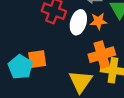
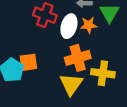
orange cross: (102, 55) -> (78, 58), moved

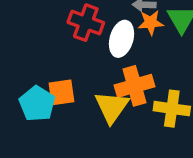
orange star: (89, 25) -> (151, 23), moved
yellow triangle: (71, 84) -> (112, 107), moved

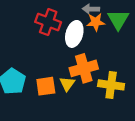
orange square: (61, 92) -> (46, 86), moved
yellow triangle: (112, 107) -> (67, 84), size x0.6

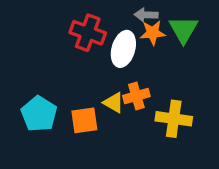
orange cross: (84, 68) -> (136, 96), size x0.7
yellow triangle: (67, 84) -> (114, 103), moved, turned -35

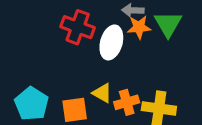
orange cross: (136, 96) -> (127, 102), moved

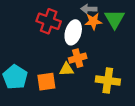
yellow triangle: (102, 93) -> (66, 69), turned -32
orange cross: (127, 102) -> (78, 58), moved

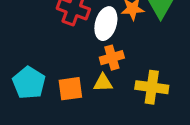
yellow triangle: (66, 69) -> (103, 83), moved

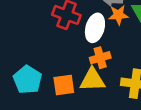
yellow triangle: (103, 83) -> (92, 80), size x1.5

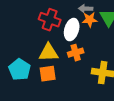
yellow triangle: (92, 80) -> (49, 53), moved

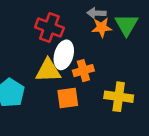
white ellipse: (72, 30) -> (64, 55), moved
orange square: (48, 74) -> (68, 98), moved

